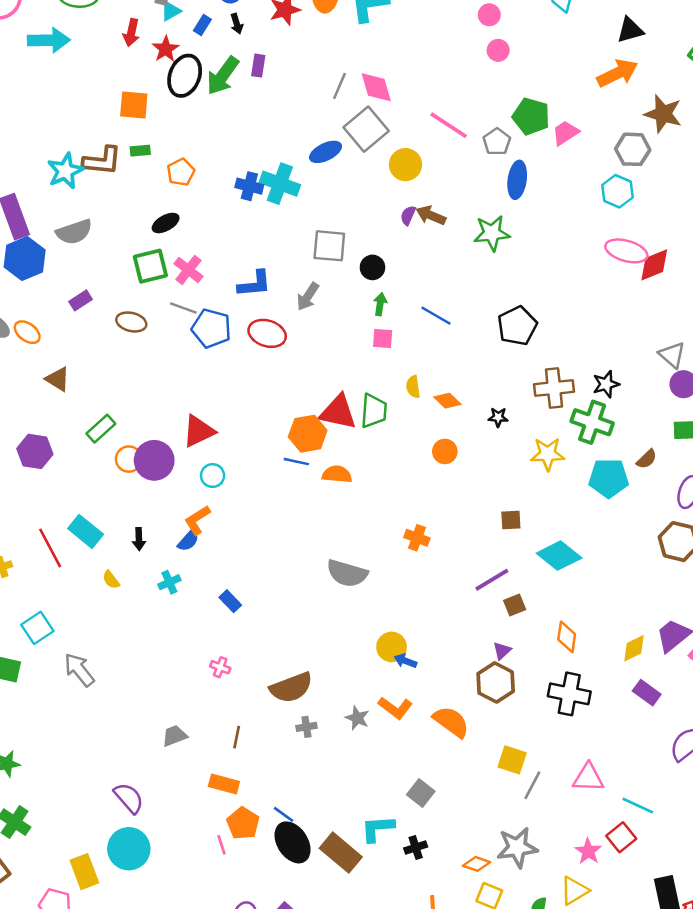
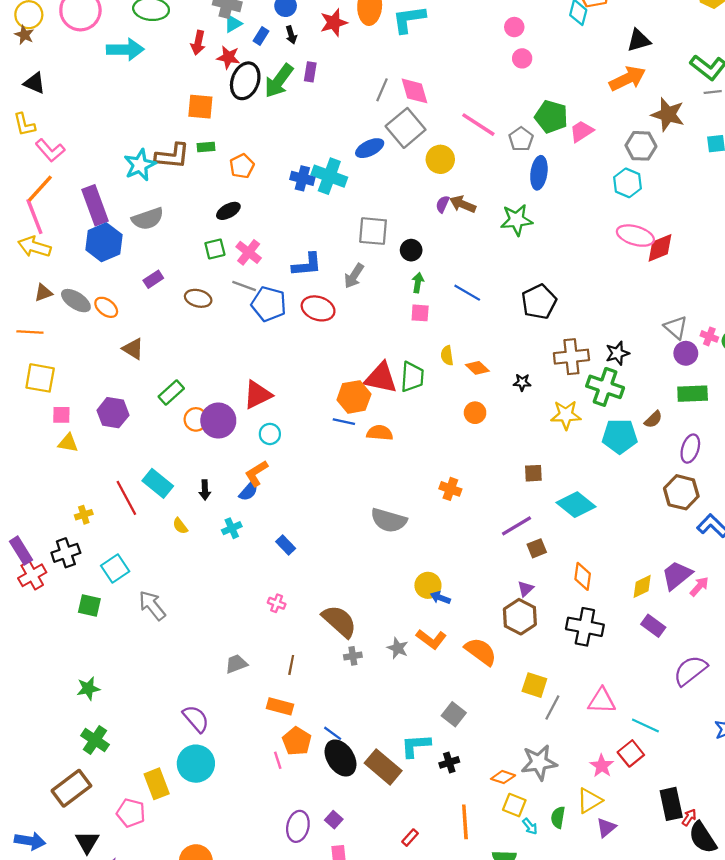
red star: (166, 49) -> (228, 57), turned -30
green square: (150, 266) -> (215, 249), size x0.7
brown semicircle: (291, 688) -> (339, 621), turned -117

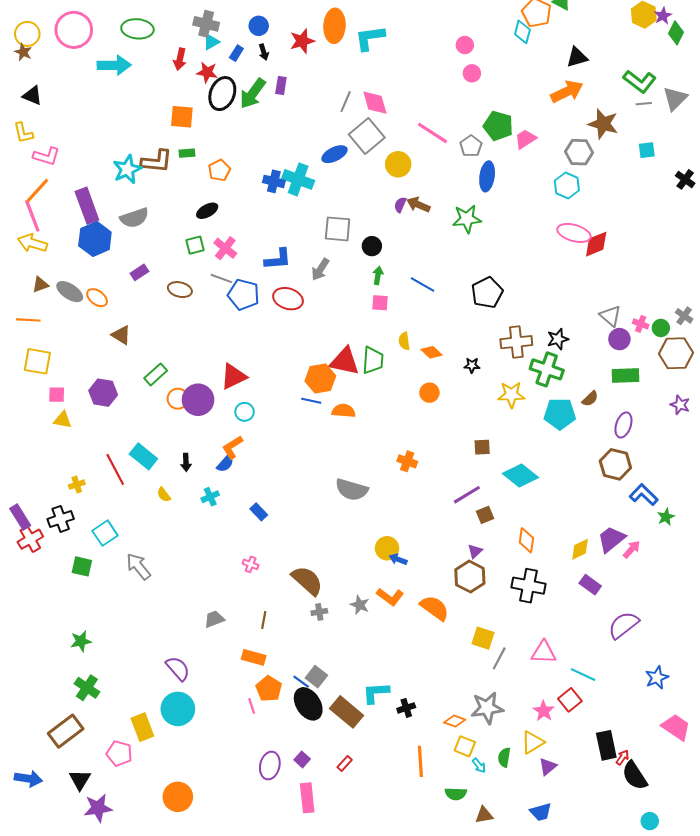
pink L-shape: (50, 150) -> (46, 156), turned -32
gray square: (454, 714) -> (316, 677), moved
red rectangle: (410, 838) -> (345, 763), moved

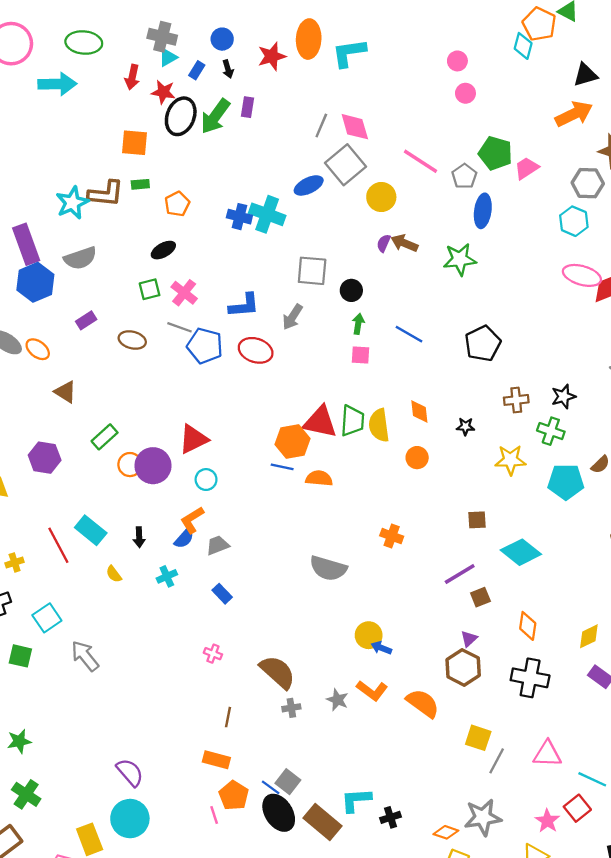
yellow semicircle: (404, 341) -> (379, 425), moved, size x1.6
brown cross: (516, 342) -> (516, 400), size x0.7
orange diamond: (431, 352) -> (419, 411), turned 40
green cross: (547, 369) -> (551, 431), size x0.7
gray trapezoid: (214, 619) -> (218, 545), moved

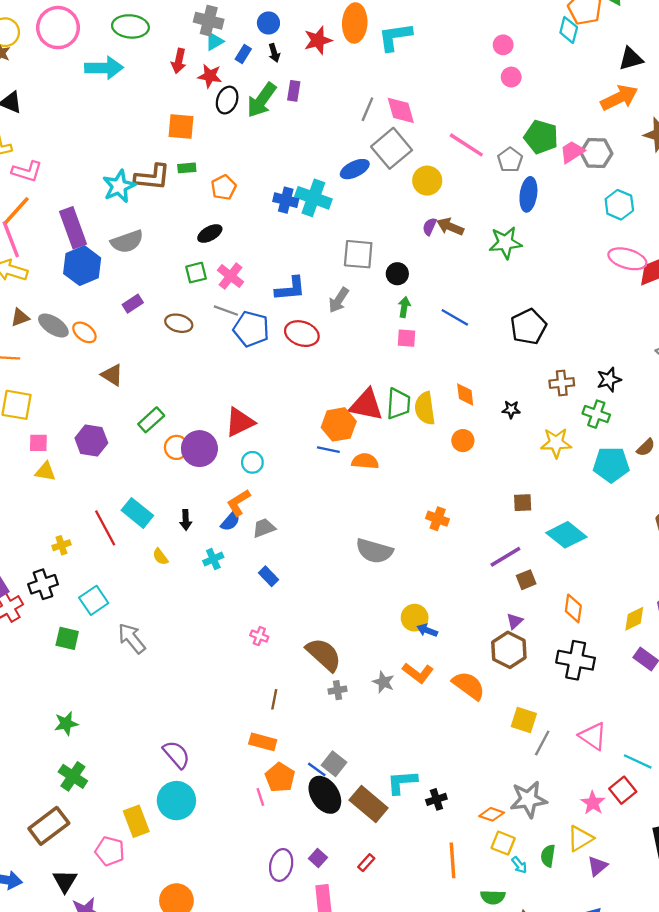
black ellipse: (181, 116) -> (227, 100), size x0.7
gray hexagon: (588, 183) -> (596, 153), moved
pink triangle: (547, 754) -> (593, 736), turned 32

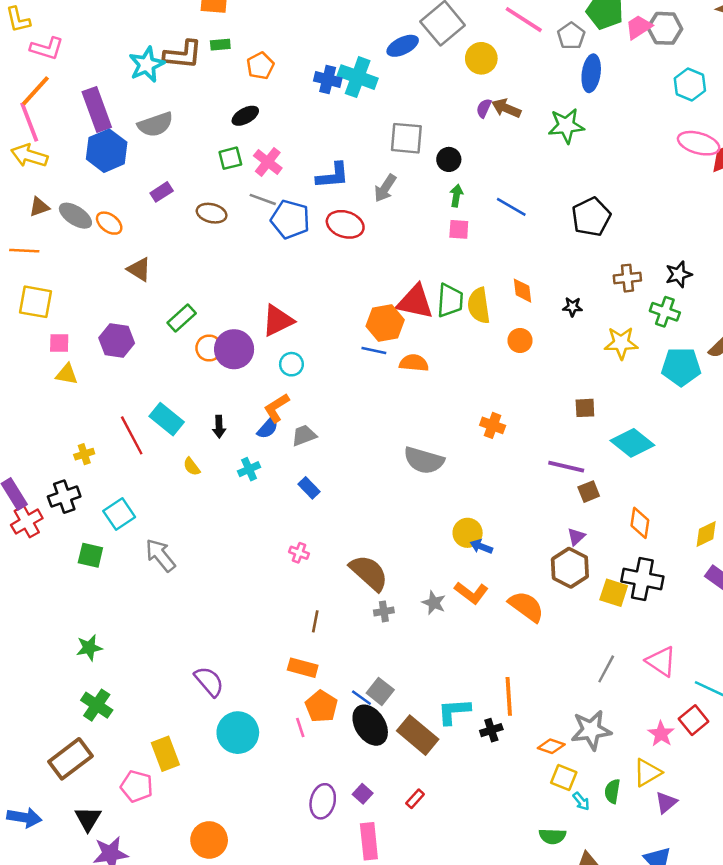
purple line: (505, 557) -> (566, 467), turned 44
yellow square: (524, 720) -> (614, 593), moved
cyan circle: (176, 801) -> (238, 733), moved
orange line: (453, 860) -> (509, 696), moved

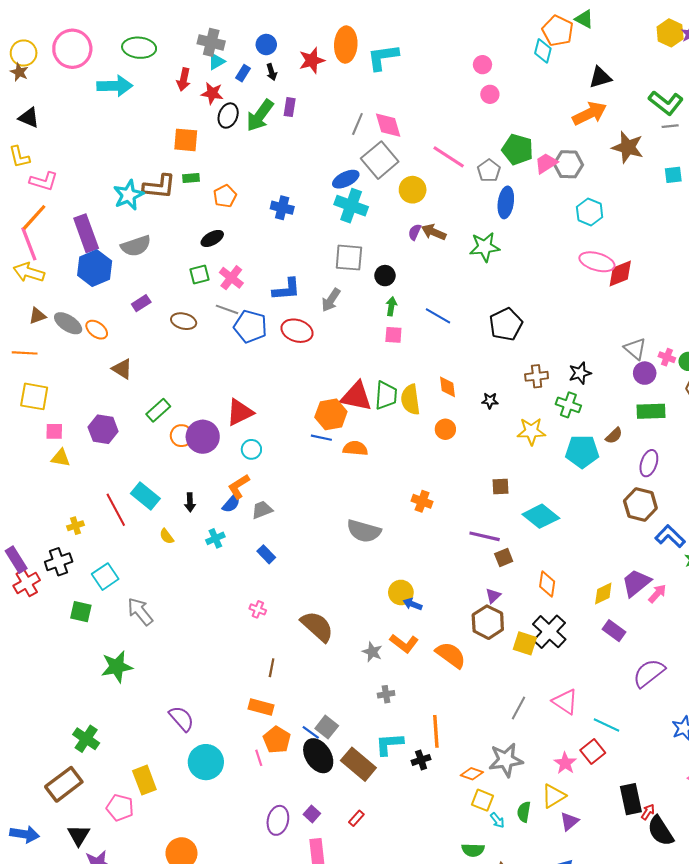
cyan cross: (358, 77) -> (351, 206), moved
black cross: (642, 579) -> (549, 632), turned 32
gray cross: (384, 611) -> (386, 694), moved
green star: (89, 648) -> (117, 667), moved, size x1.4

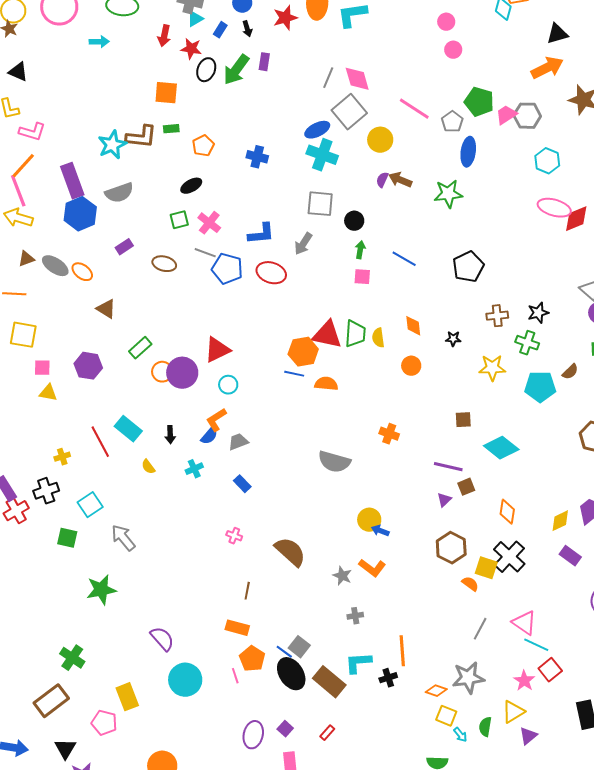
cyan arrow: (115, 86) -> (99, 42), size x0.6
yellow semicircle: (410, 400) -> (378, 338), size x0.7
purple triangle: (493, 596) -> (444, 500), moved
orange semicircle: (451, 655) -> (470, 584), moved, size x0.6
cyan line: (606, 725) -> (536, 645), moved

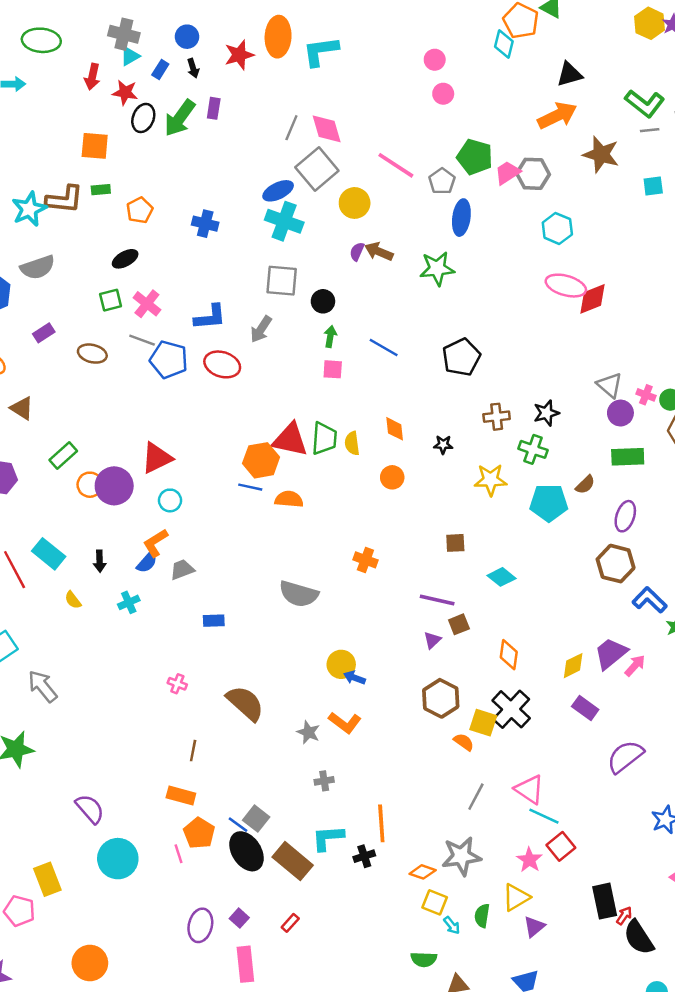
cyan diamond: (501, 448) -> (501, 577), size x0.7
blue rectangle: (242, 484) -> (214, 621), moved, turned -48

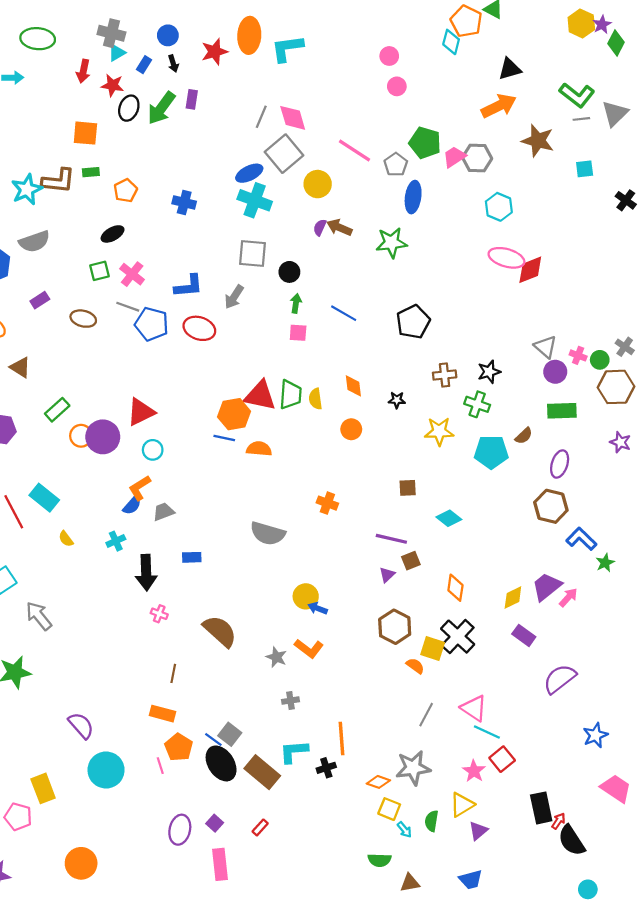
black arrow: (100, 561) -> (146, 572), moved, size x1.8

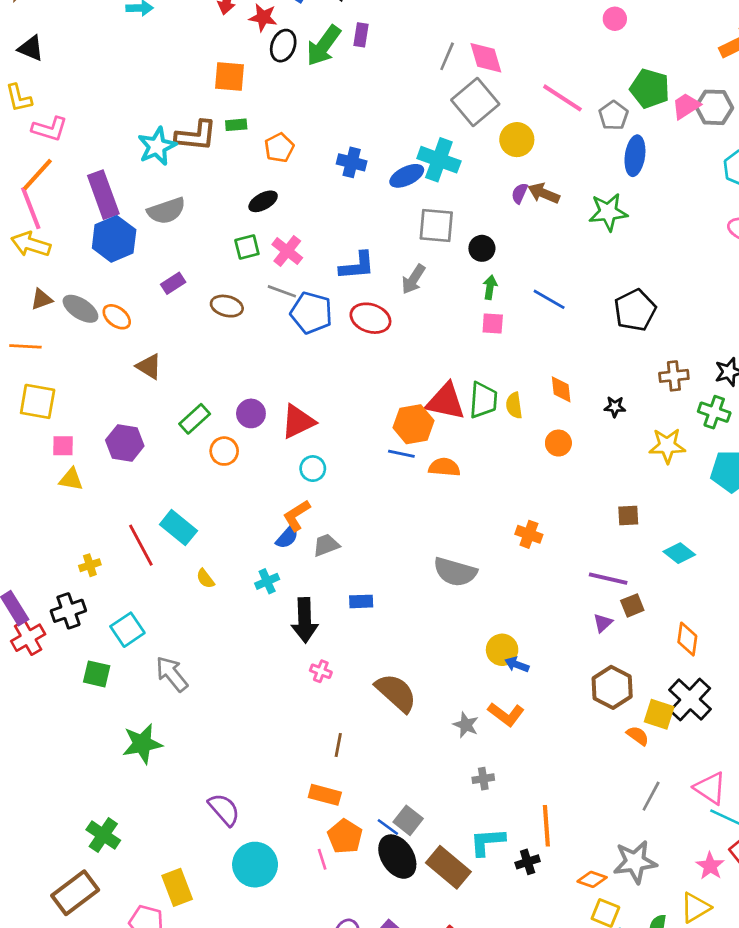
blue ellipse: (249, 173) -> (407, 176), moved
purple circle: (103, 437) -> (251, 413), moved, size x0.7

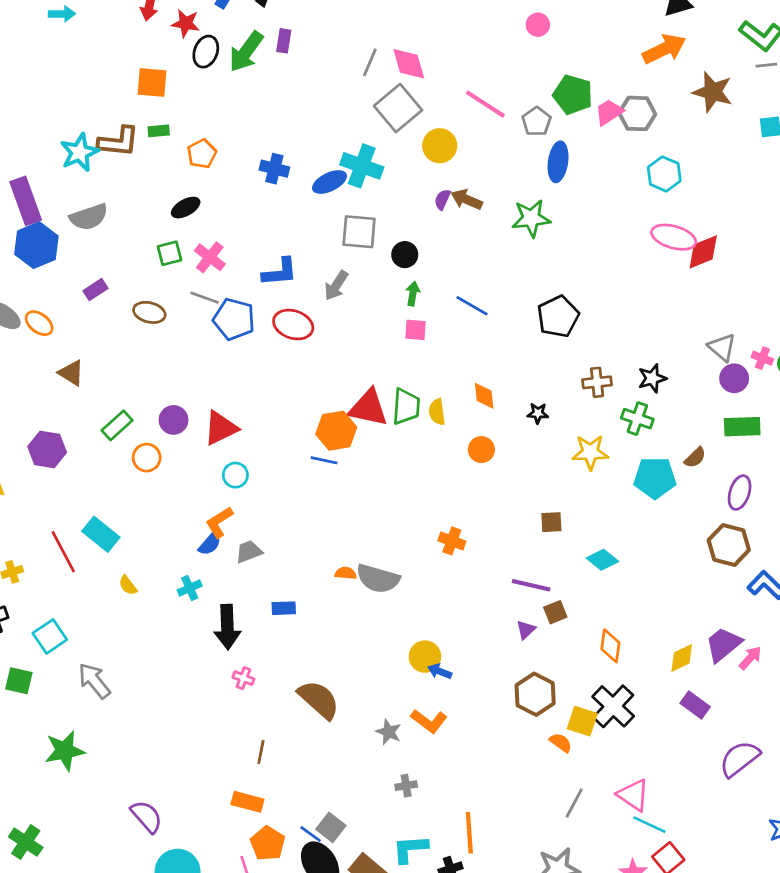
orange semicircle: (444, 467) -> (346, 573), moved, size x0.7

